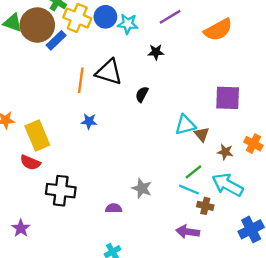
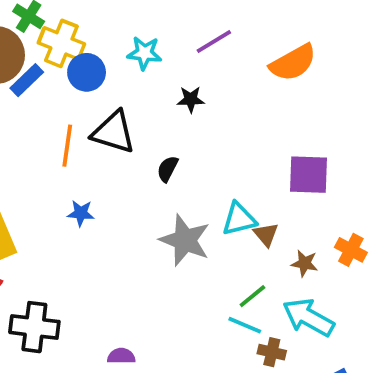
blue circle: (105, 17) -> (87, 72), moved
gray star: (142, 188) -> (185, 240), moved, size x1.5

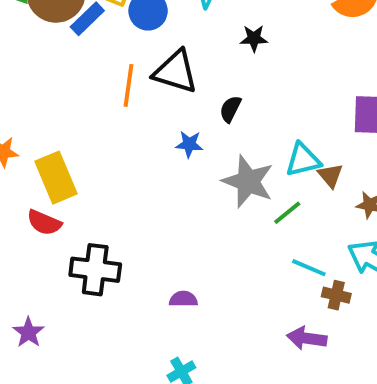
blue star: (81, 213) -> (189, 144), moved
green line: (252, 296) -> (287, 213), moved

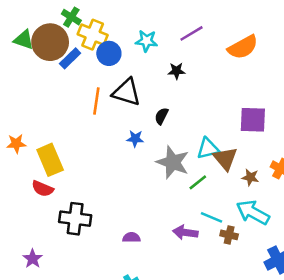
brown triangle: (330, 176) -> (225, 159), size x1.5
purple arrow: (307, 338) -> (185, 232), moved

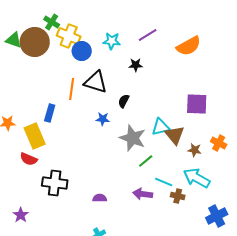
blue rectangle: (70, 58) -> (50, 113), moved, turned -30
green line: (198, 182) -> (146, 161), moved

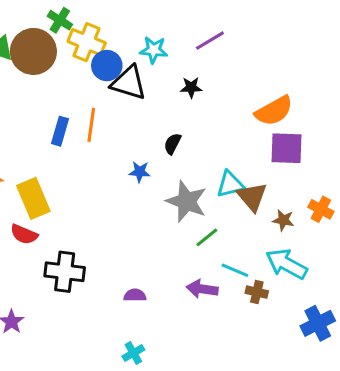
orange semicircle: (189, 46) -> (274, 111), moved
black triangle: (96, 82) -> (129, 83), moved
blue rectangle: (50, 113) -> (60, 131), moved

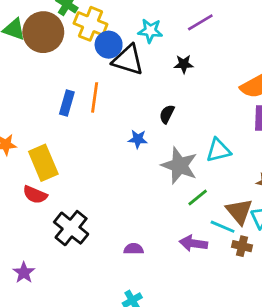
brown triangle: (252, 197) -> (239, 211), moved
black cross: (65, 272) -> (71, 228), turned 32

